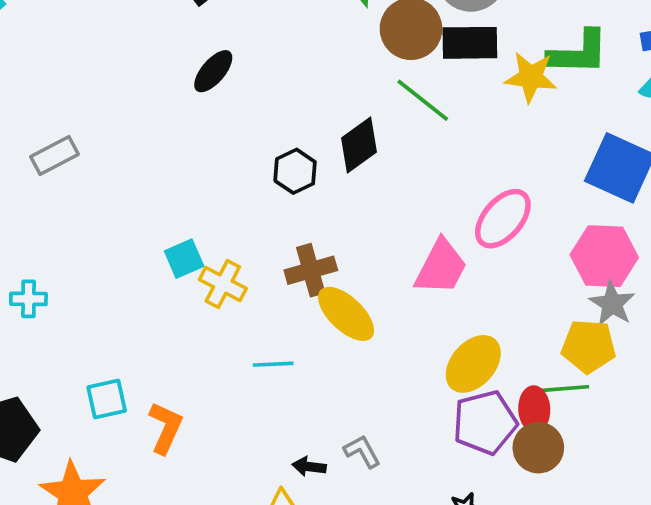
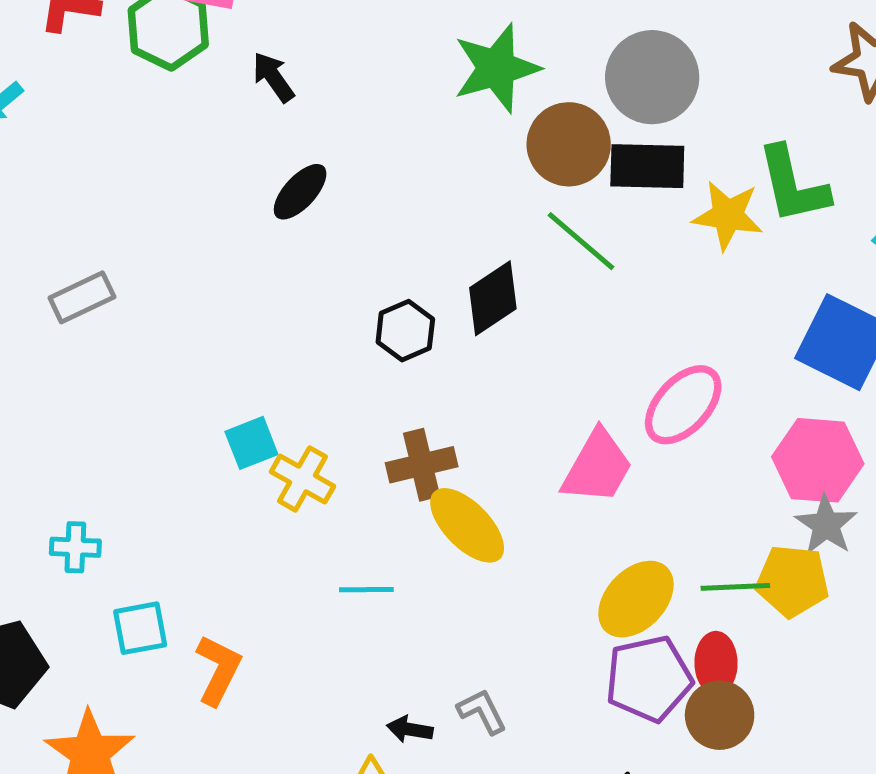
green L-shape: (578, 53) -> (793, 185), turned 74
cyan cross: (28, 299) -> (75, 547), moved
green line: (563, 389) -> (735, 587), moved

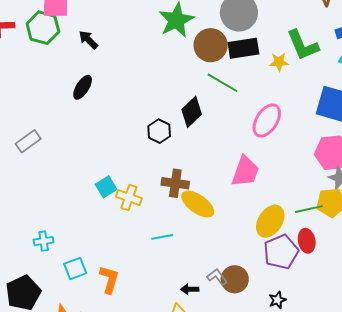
black ellipse: (300, 192) -> (83, 87), moved
yellow star: (728, 215) -> (279, 62), size x0.7
pink ellipse: (683, 405) -> (267, 120), moved
brown cross: (422, 465) -> (175, 183), turned 32
brown circle: (720, 715) -> (235, 279), moved

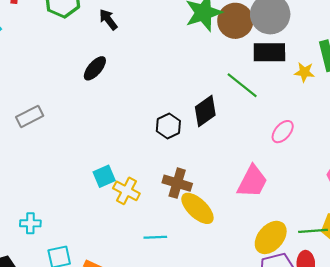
brown circle: (211, 45) -> (235, 21), moved
pink ellipse: (267, 120) -> (283, 132), size x0.7

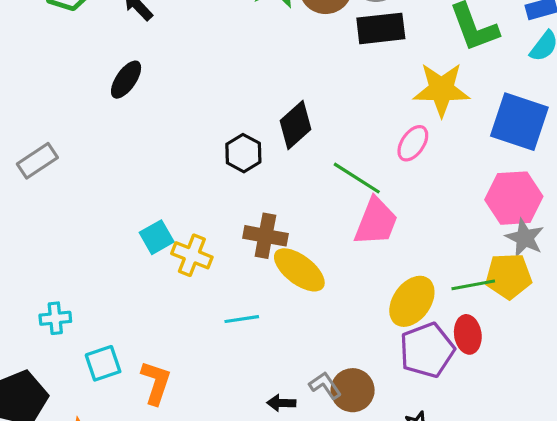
yellow star: (304, 72) -> (441, 89), moved, size x1.8
green line: (242, 85) -> (357, 178), moved

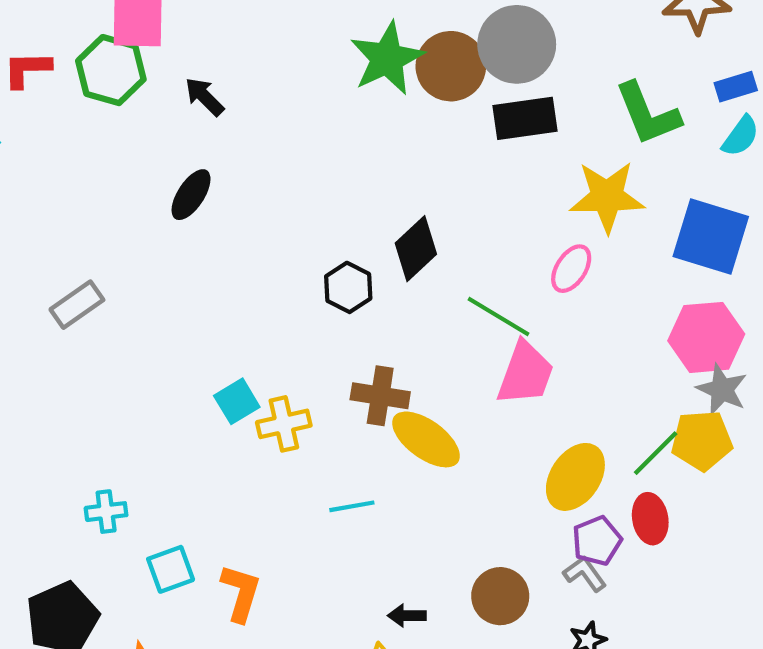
yellow cross: (192, 255) -> (284, 424), turned -33
green line: (473, 285) -> (656, 453), turned -33
purple pentagon: (427, 350) -> (597, 541), size x0.7
gray L-shape: (325, 385) -> (585, 574), moved

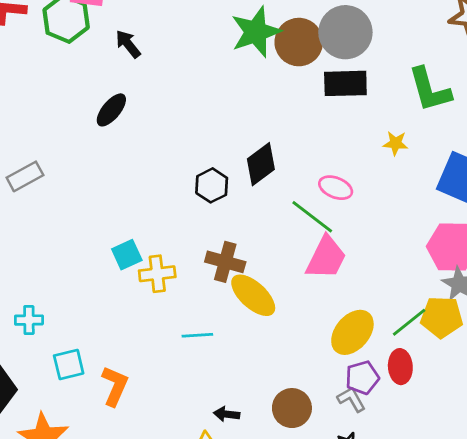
yellow star: (607, 197) -> (396, 143), size x0.5
pink ellipse: (571, 269) -> (336, 188), moved, turned 72

